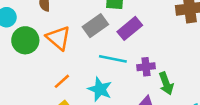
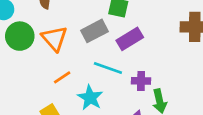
orange line: (62, 81) -> (62, 77), moved

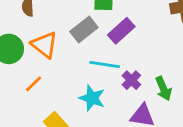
orange line: (62, 77) -> (34, 84), moved
purple cross: (141, 81) -> (131, 80), moved, turned -36

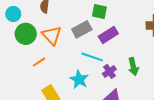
green arrow: (163, 88) -> (133, 67), moved

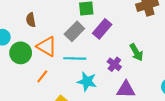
cyan line: (92, 57) -> (75, 58), moved

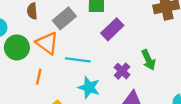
gray rectangle: (74, 31) -> (64, 18), moved
orange line: (42, 76) -> (39, 77), turned -32

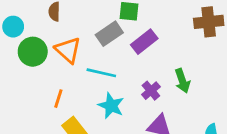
gray rectangle: (64, 18) -> (109, 34), moved
orange line: (39, 77) -> (58, 99), moved

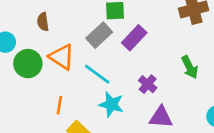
cyan line: (101, 73) -> (97, 74), turned 32
green arrow: (182, 81) -> (190, 67), moved

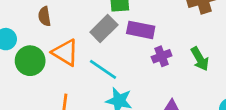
purple rectangle: (134, 38) -> (141, 30), turned 60
purple cross: (148, 84) -> (162, 56), moved, turned 30

